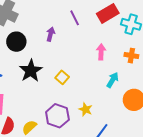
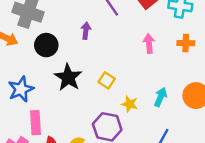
cyan arrow: (113, 80) -> (160, 97), moved
yellow star: (86, 109) -> (130, 104), moved

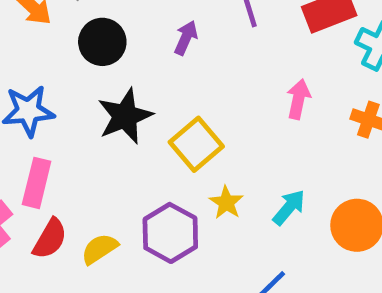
yellow square: (107, 80) -> (196, 144), size x1.5

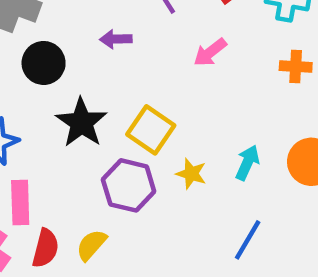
purple arrow: (186, 38) -> (116, 39), turned -100
pink arrow: (298, 99) -> (210, 52), moved, turned -124
purple hexagon: (170, 233) -> (129, 185), moved

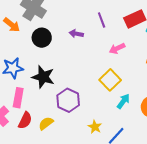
black star: (81, 123) -> (43, 77), moved, turned -30
yellow square: (151, 130) -> (110, 80), moved
yellow star: (191, 174) -> (95, 127), moved

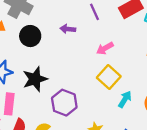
pink arrow: (117, 48) -> (105, 48), moved
black star: (43, 77) -> (35, 79), turned -30

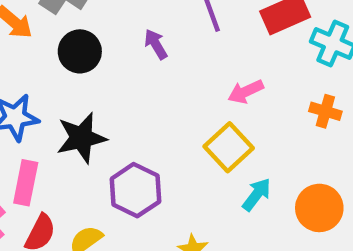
purple arrow: (68, 29) -> (156, 44), turned 48
pink arrow: (105, 48) -> (246, 92), moved

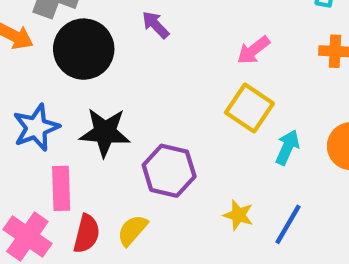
black circle: (80, 51) -> (84, 49), size x1.4
black star: (81, 138) -> (105, 132), turned 30

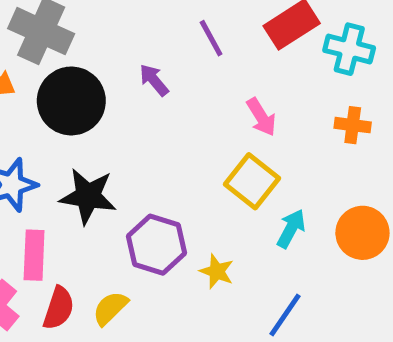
pink arrow: (253, 50) -> (261, 117), turned -88
yellow star: (238, 215) -> (217, 271), moved

